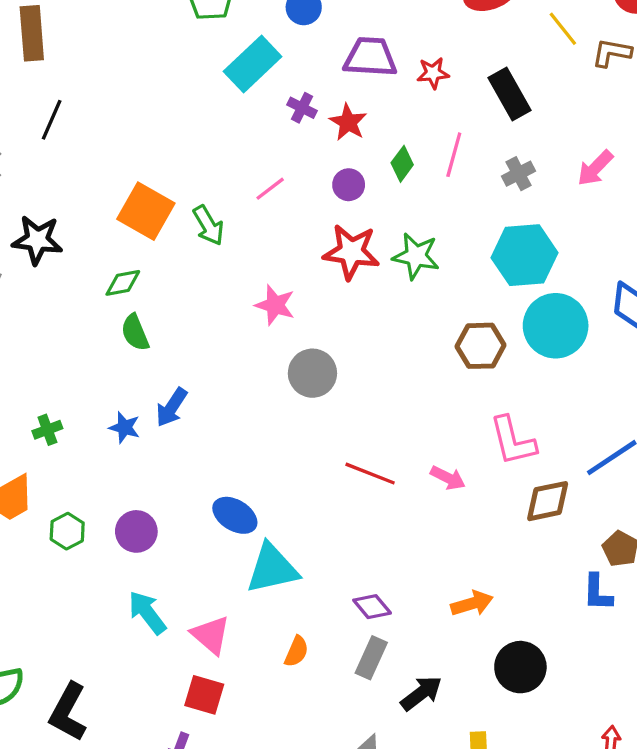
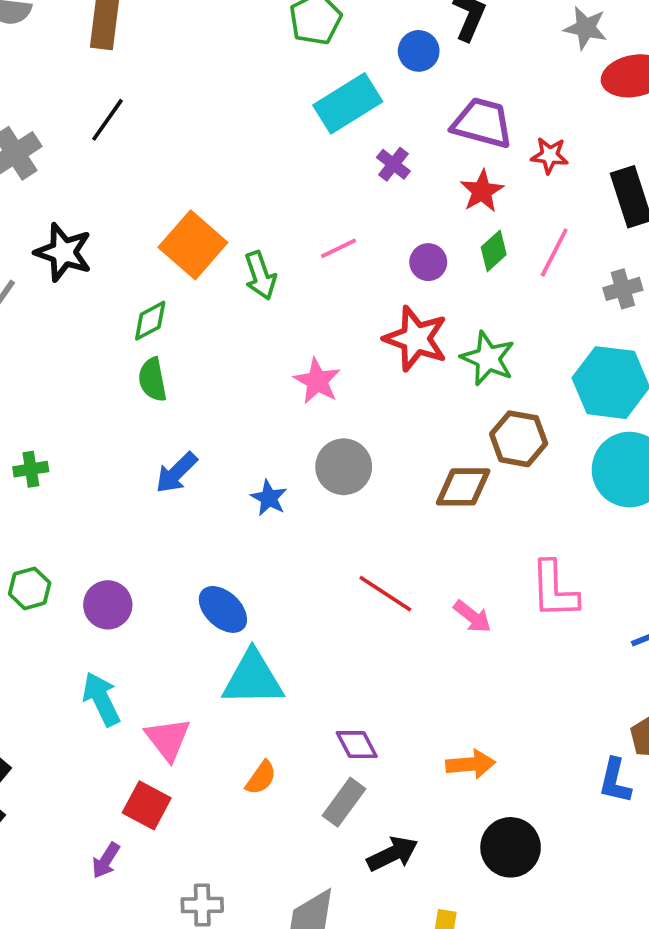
red star: (348, 122) -> (482, 191), moved
green diamond: (123, 283) -> (150, 321), turned -30
brown hexagon: (481, 346) -> (519, 439), moved
blue star: (124, 427) -> (269, 498), moved
brown diamond: (548, 501) -> (463, 487), moved

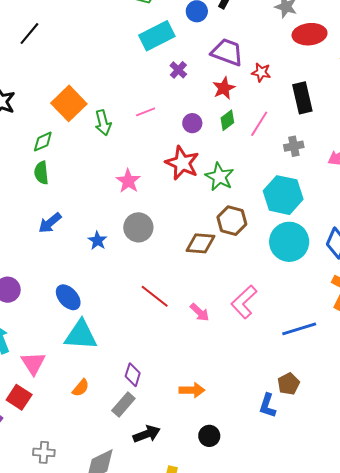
pink L-shape: (554, 590) -> (244, 302), turned 44
purple diamond: (357, 745) -> (133, 375), turned 40
black circle: (511, 847) -> (209, 436), size x0.7

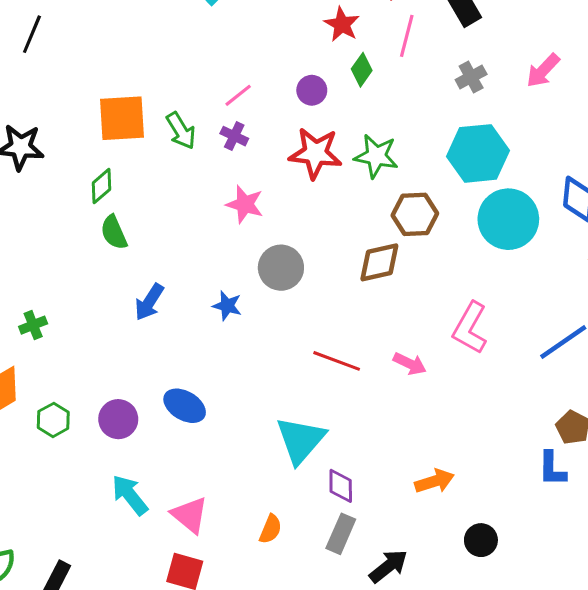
purple cross: (178, 70) -> (234, 136), moved
orange square: (69, 103) -> (122, 118), turned -32
pink line: (259, 124) -> (407, 36), moved
blue ellipse: (68, 297) -> (185, 406), moved
cyan triangle: (81, 335) -> (301, 440), moved, turned -36

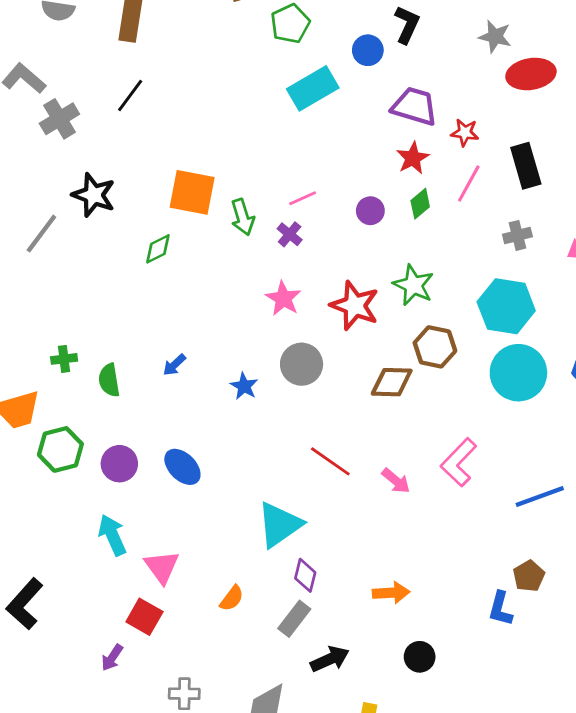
red star: (315, 153) -> (355, 306), moved
green semicircle: (114, 232) -> (109, 380), moved
blue arrow: (149, 302) -> (174, 365), size x0.7
green hexagon: (53, 420) -> (60, 449), size x1.4

